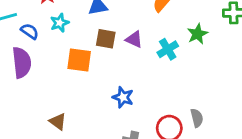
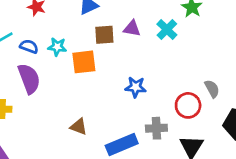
cyan star: (60, 23) -> (57, 47), moved, turned -30

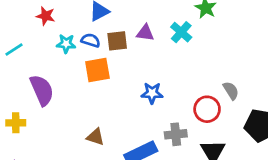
blue semicircle: (29, 46) -> (91, 40), moved
cyan star: (57, 47) -> (66, 44), moved

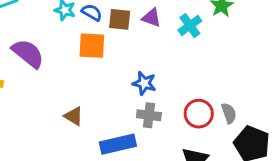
purple semicircle: (42, 90) -> (28, 54), turned -40
gray semicircle: (231, 91) -> (229, 113), moved
gray cross: (176, 134) -> (149, 115), moved

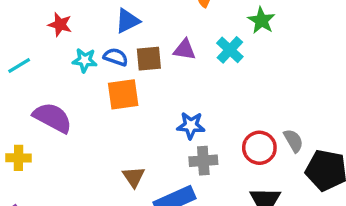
brown triangle: (74, 116) -> (134, 177), moved, turned 36

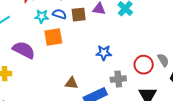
orange square: (123, 94) -> (53, 37), moved
gray cross: (203, 161) -> (118, 79), moved
brown triangle: (134, 177) -> (71, 83), turned -48

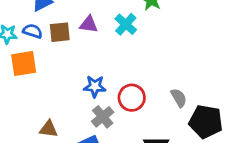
red circle: (144, 65) -> (132, 98), moved
gray cross: (118, 79) -> (103, 117), moved, turned -35

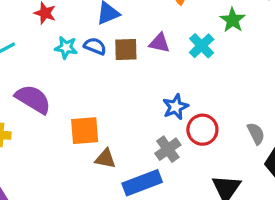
orange square: (24, 64) -> (85, 131), moved
blue star: (95, 86) -> (175, 107), moved, turned -30

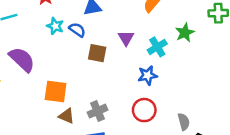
purple triangle: (159, 43) -> (126, 38), turned 35
brown square: (126, 49) -> (97, 53), moved
blue star: (175, 107) -> (147, 75), moved
gray cross: (168, 149) -> (98, 111), moved

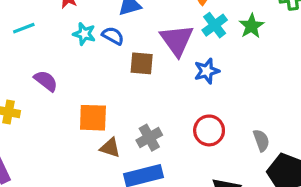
purple triangle: (126, 38) -> (177, 40), size x1.6
cyan cross: (157, 47) -> (215, 25), moved
purple semicircle: (22, 59) -> (46, 81), size x0.7
blue star: (147, 75) -> (207, 71), moved

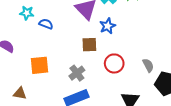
blue semicircle: (113, 36) -> (46, 24), moved
brown square: (142, 63) -> (89, 45), moved
brown triangle: (110, 148) -> (20, 93), moved

